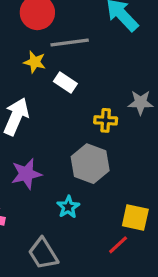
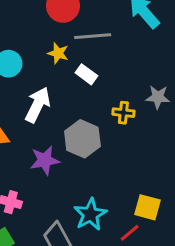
gray hexagon: (90, 164) -> (82, 139), moved
cyan star: (68, 207) -> (90, 214), moved, size x1.5

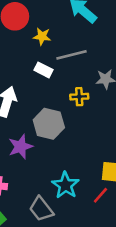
gray line: (93, 36) -> (72, 55), moved
yellow star: (58, 53) -> (42, 36), moved

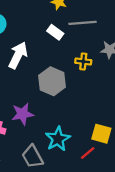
purple star: (21, 147) -> (23, 114), moved

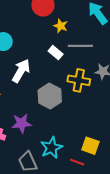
yellow cross: (83, 62) -> (79, 80), size x1.5
red line: (88, 153) -> (77, 162), turned 56

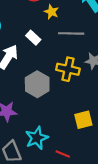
white rectangle: (56, 53) -> (33, 38), moved
yellow square: (90, 146) -> (83, 120), moved, turned -36

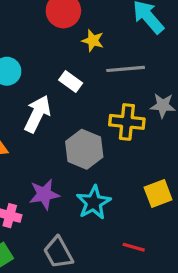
cyan star: (37, 138) -> (94, 202), moved

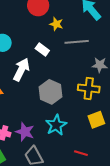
yellow cross: (127, 122) -> (89, 88), moved
purple star: (44, 194) -> (25, 132), moved, turned 30

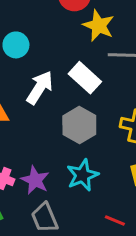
yellow star: (56, 24) -> (99, 26), size x1.5
white rectangle: (42, 49) -> (85, 78), moved, size x1.5

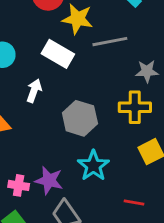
white rectangle: (85, 78) -> (58, 54), moved
white arrow: (40, 88) -> (34, 91), size x0.7

